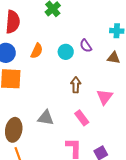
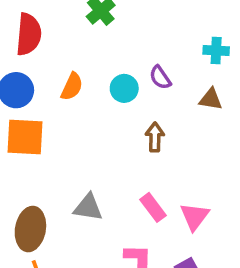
brown arrow: (76, 85) -> (155, 137), moved
pink triangle: (105, 97) -> (194, 216), moved

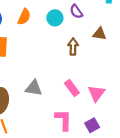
brown triangle: (211, 99) -> (100, 34), moved

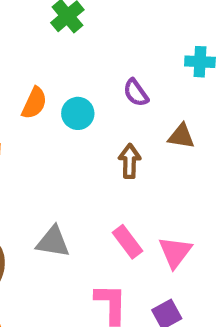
cyan circle: (55, 18) -> (78, 113), moved

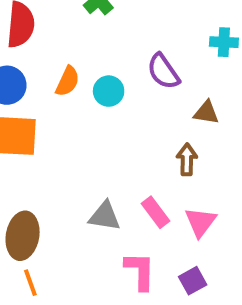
purple semicircle: (136, 93) -> (163, 72), size x1.4
brown arrow: (130, 161) -> (187, 159), moved
gray triangle: (53, 242) -> (105, 216), moved

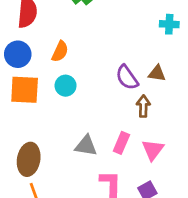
purple semicircle: (163, 72) -> (127, 77), moved
cyan circle: (109, 91) -> (66, 86), moved
pink rectangle: (156, 212) -> (121, 143), turned 60

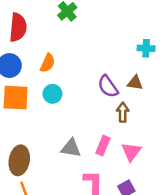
cyan cross: (169, 24) -> (146, 48), moved

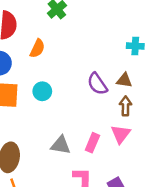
orange semicircle: (48, 63) -> (37, 48), moved
brown arrow: (123, 112) -> (125, 106), moved
pink triangle: (131, 152) -> (121, 134), moved

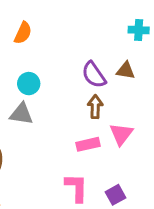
brown arrow: (125, 106) -> (95, 107), moved
pink rectangle: (92, 143) -> (88, 144), turned 54
gray triangle: (61, 145) -> (21, 114), moved

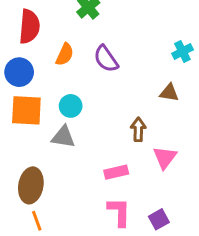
cyan cross: (139, 30) -> (182, 52), turned -30
purple semicircle: (94, 75) -> (106, 59), moved
pink rectangle: (88, 144) -> (116, 172), moved

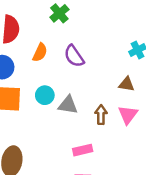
gray triangle: (63, 137) -> (68, 105), moved
pink triangle: (165, 157) -> (128, 115), moved

